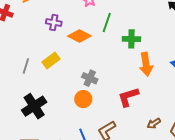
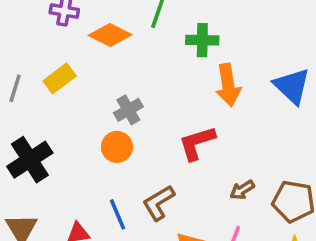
gray cross: (90, 78) -> (128, 110), turned 35

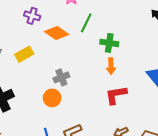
orange arrow: (228, 85) -> (111, 66), moved, size x0.7
red L-shape: (197, 143) -> (116, 95), moved

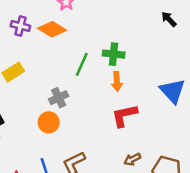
green line: (86, 23) -> (82, 64), moved
orange diamond: (57, 33) -> (52, 29), moved

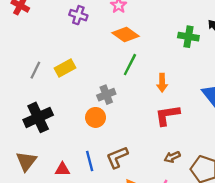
purple cross: (20, 26) -> (78, 15), moved
orange diamond: (52, 29) -> (126, 35), moved
green cross: (114, 54) -> (188, 37), moved

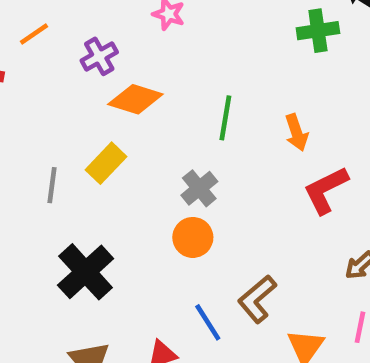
purple cross: (78, 15) -> (99, 56), turned -30
orange diamond: (126, 35) -> (135, 99), moved

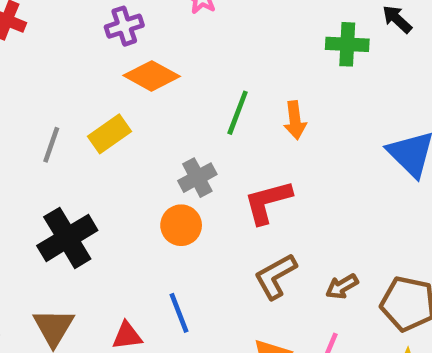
orange arrow: (296, 132) -> (295, 120), moved
red L-shape: (326, 190) -> (268, 202), moved
brown L-shape: (257, 299) -> (275, 276), moved

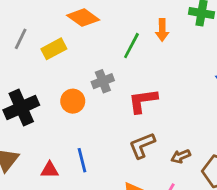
orange arrow: (295, 120) -> (162, 30), moved
gray line: (51, 145) -> (21, 39), moved
orange circle: (181, 225) -> (73, 101), moved

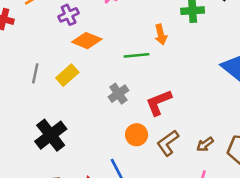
green line: (131, 46) -> (136, 55), turned 70
orange circle: (73, 101) -> (137, 135), moved

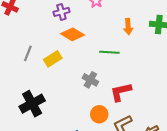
orange arrow: (161, 35) -> (128, 27), moved
gray cross: (118, 94) -> (90, 80), turned -35

